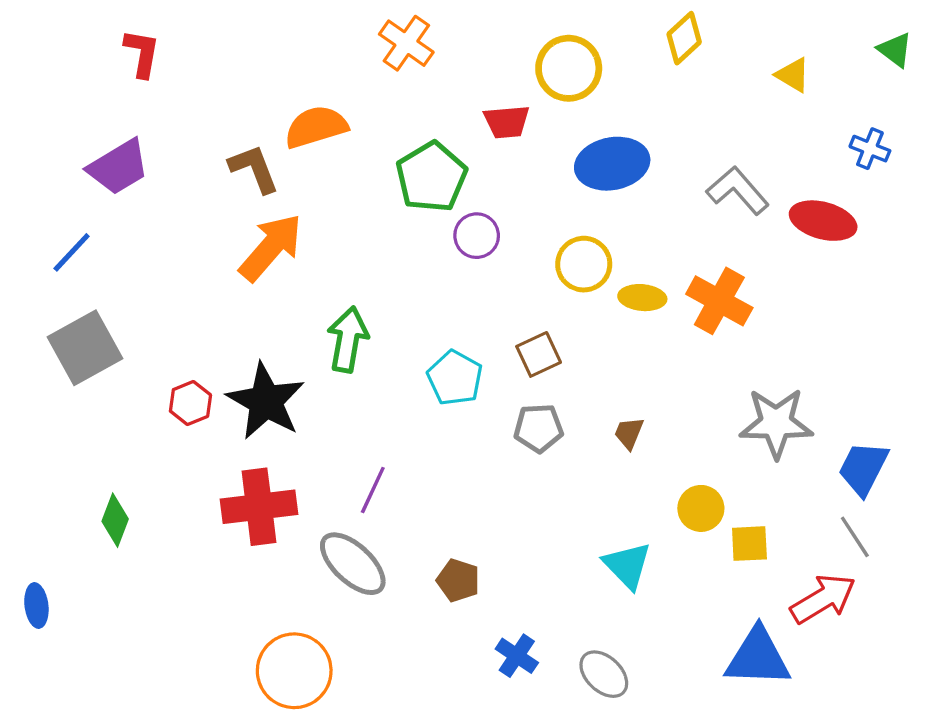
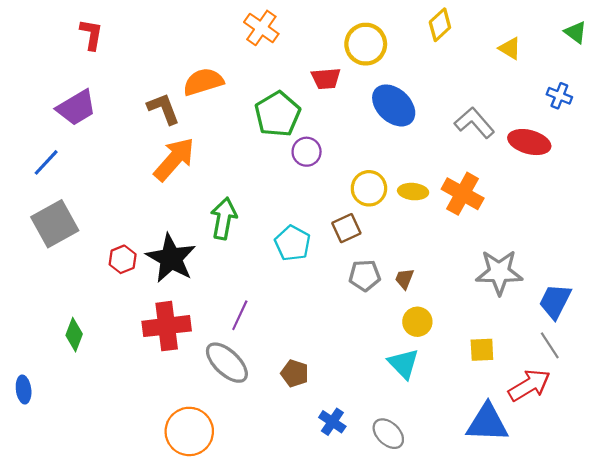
blue ellipse: (612, 164) -> (394, 105), turned 54
yellow circle: (584, 264) -> (369, 188), moved
gray pentagon: (539, 428) -> (365, 275), moved
yellow circle: (701, 508) -> (417, 322), moved

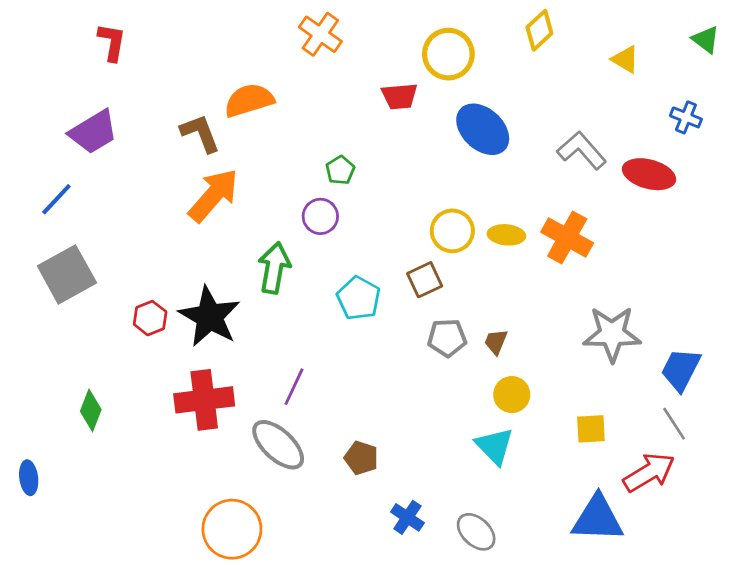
green pentagon: (277, 114) -> (340, 170), moved, size x0.5
purple circle: (307, 152) -> (320, 216), moved

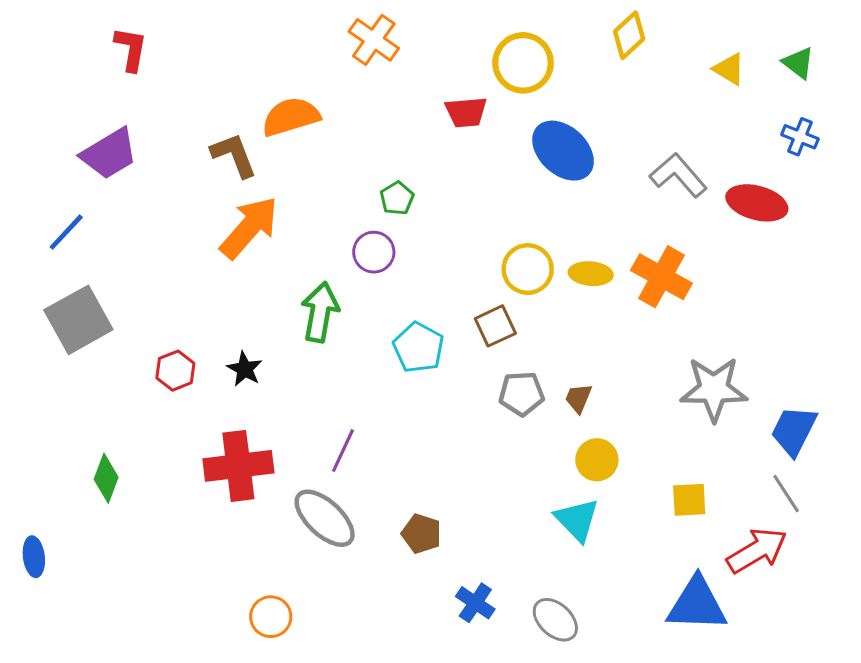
green triangle: (706, 40) -> (798, 63), moved
black star: (210, 317) -> (245, 369), size x0.5
orange circle: (232, 529) -> (271, 617), size x0.6

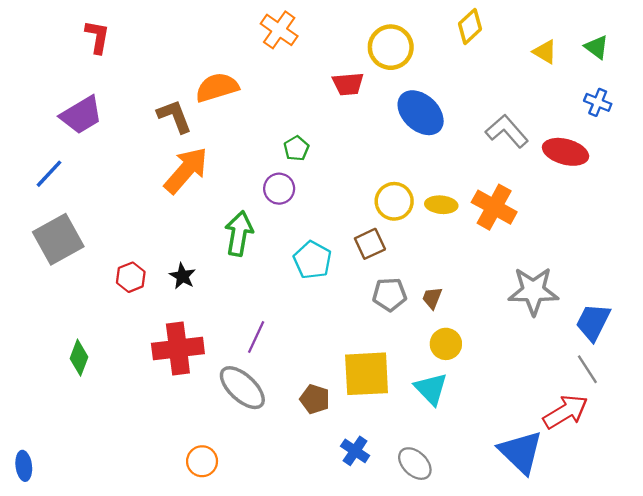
yellow square: (689, 500) -> (367, 374), moved, size x1.8
blue ellipse: (34, 557) -> (24, 466), moved
blue triangle: (697, 604) -> (521, 452), turned 42

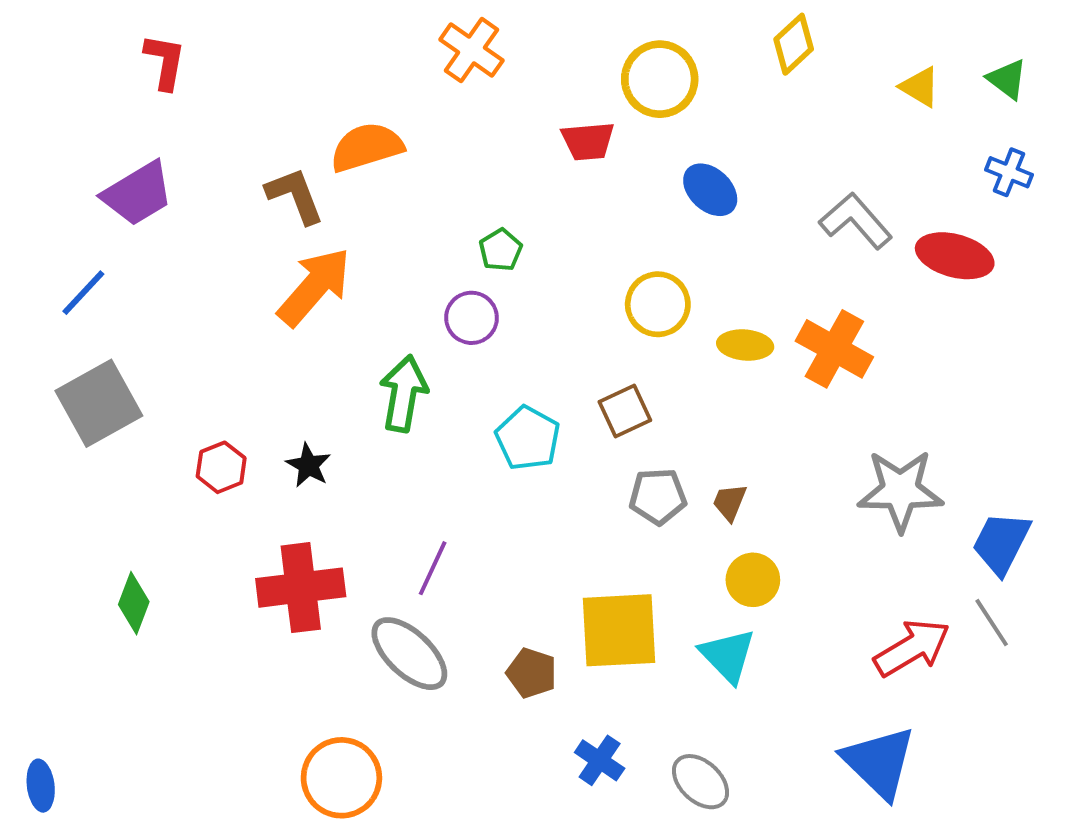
blue ellipse: (421, 113) -> (710, 190), size x0.7
yellow circle: (394, 201) -> (658, 304), moved
red arrow: (566, 412) -> (912, 648), moved
orange circle: (202, 461) -> (341, 778), size x1.5

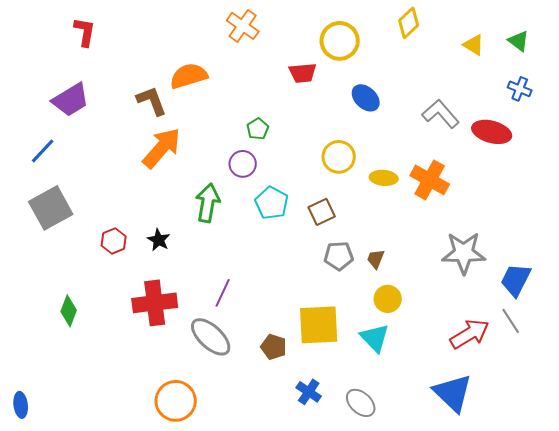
cyan pentagon: (528, 438) -> (272, 203), moved

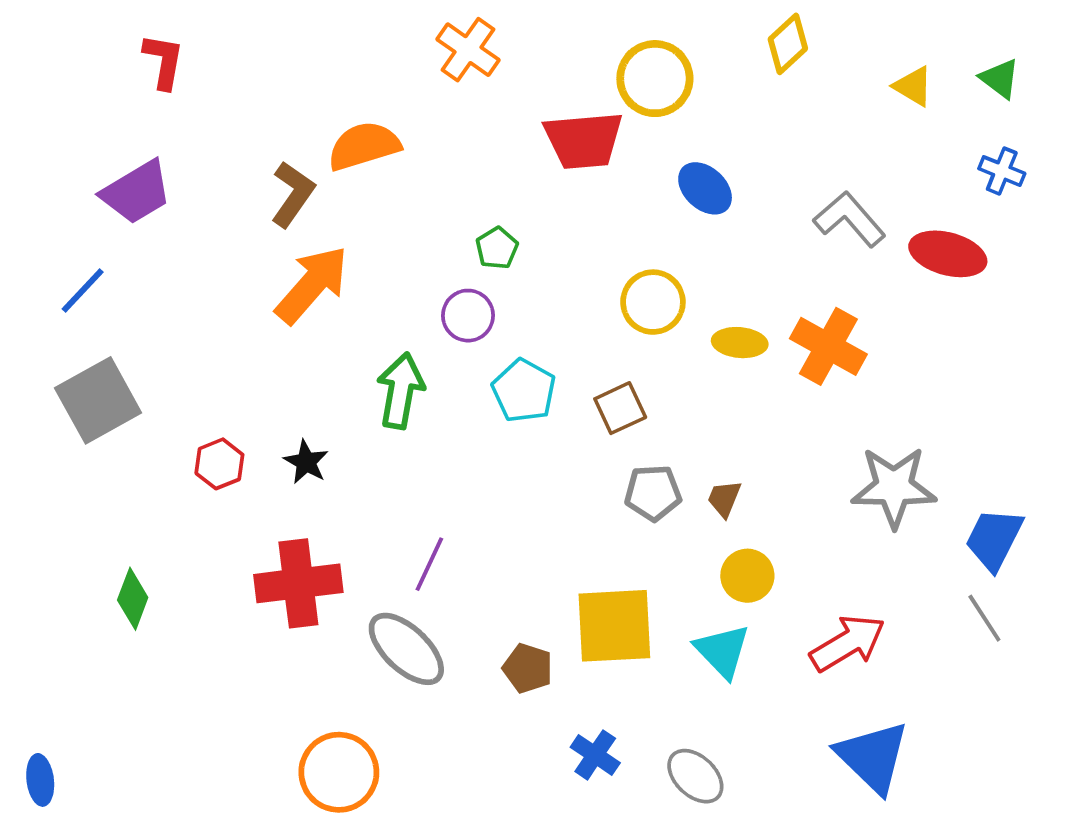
red trapezoid: (303, 73) -> (584, 140), size x1.5
brown L-shape: (152, 101) -> (293, 194), turned 56
red arrow: (470, 334) -> (848, 643), moved

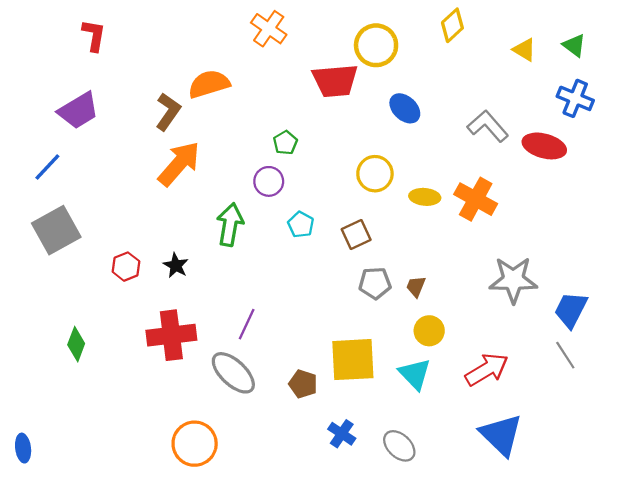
blue cross: (1002, 171) -> (575, 98), size x1.4
cyan pentagon: (524, 391) -> (301, 225), size x0.7

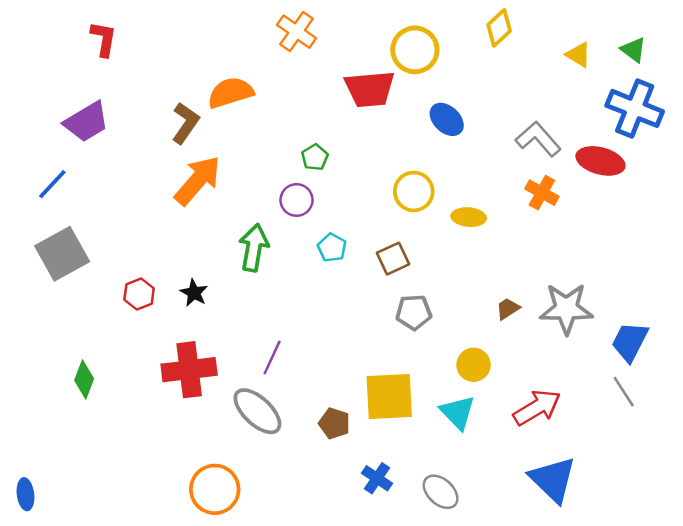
blue cross: (575, 98) -> (635, 108), size x1.4
orange cross: (476, 199) -> (542, 193), moved, size x0.7
brown trapezoid: (416, 287) -> (508, 309), moved, turned 35

